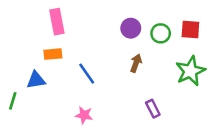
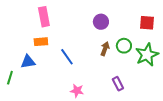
green circle: (161, 33) -> (124, 46), moved
pink star: (84, 115) -> (77, 91), moved

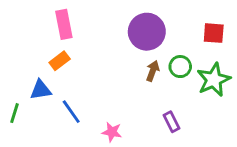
purple circle: (101, 22) -> (147, 32), size x1.6
orange rectangle: (41, 42) -> (60, 61), turned -32
blue line: (67, 57) -> (71, 112), moved

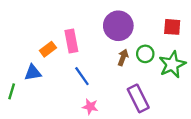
pink rectangle: (64, 24) -> (71, 41), moved
blue line: (71, 112) -> (82, 76), moved
purple rectangle: (172, 122) -> (138, 98), size x1.6

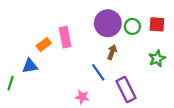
green circle: (145, 54) -> (132, 26), moved
green star: (172, 64) -> (157, 59), size x0.7
blue line: (82, 76) -> (98, 72), moved

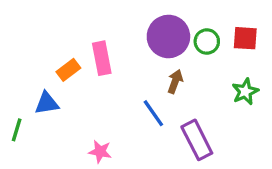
pink star: (82, 97) -> (100, 152), moved

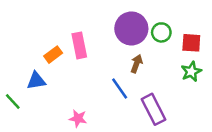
red square: (245, 38) -> (191, 43), moved
green line: (17, 130) -> (13, 101), turned -60

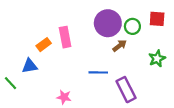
red square: (191, 43) -> (157, 19), moved
brown arrow: (137, 64) -> (120, 46), moved, turned 32
blue line: (120, 88) -> (98, 72), turned -54

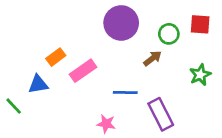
purple circle: (108, 23) -> (121, 23), moved
pink rectangle: (65, 37) -> (83, 71), moved, turned 66
pink star: (64, 97) -> (106, 124), moved

